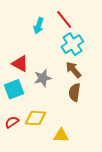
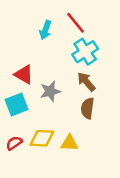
yellow triangle: (61, 135) -> (69, 143), moved

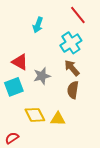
red line: (76, 23) -> (78, 15), moved
yellow diamond: (42, 138) -> (35, 115), turned 60
red semicircle: (14, 143) -> (12, 138), moved

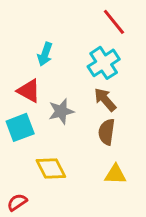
cyan arrow: (38, 25) -> (45, 54), moved
yellow triangle: (58, 119) -> (115, 174), moved

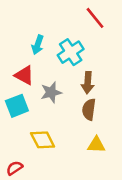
cyan cross: (104, 63) -> (71, 52), moved
brown arrow: (105, 100) -> (88, 83), turned -135

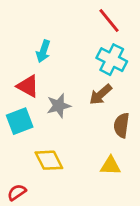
cyan cross: (71, 52) -> (112, 60), moved, turned -30
brown arrow: (88, 83) -> (101, 95), turned 45
brown semicircle: (89, 109) -> (122, 125), moved

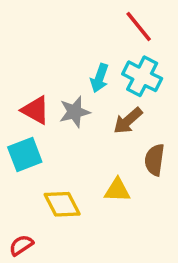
cyan arrow: (43, 51) -> (99, 78), moved
gray star: (59, 106) -> (75, 112), moved
yellow triangle: (110, 166) -> (117, 190), moved

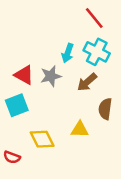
red semicircle: (21, 245) -> (12, 157), moved, turned -126

